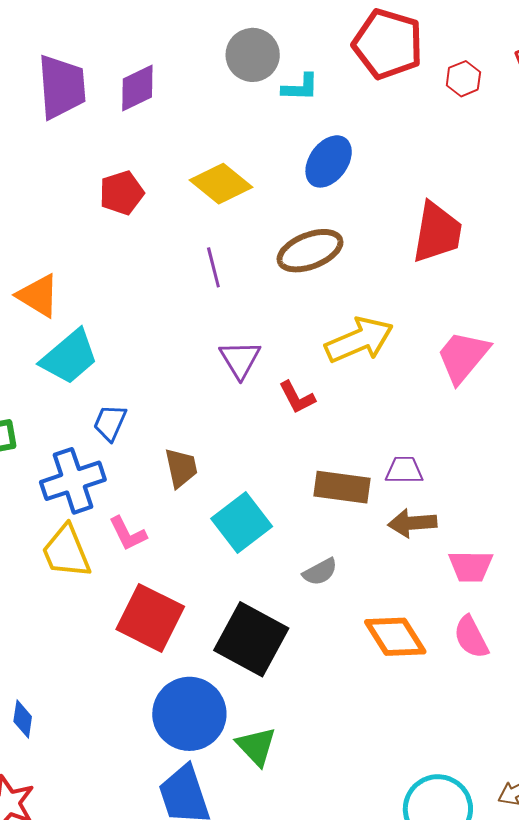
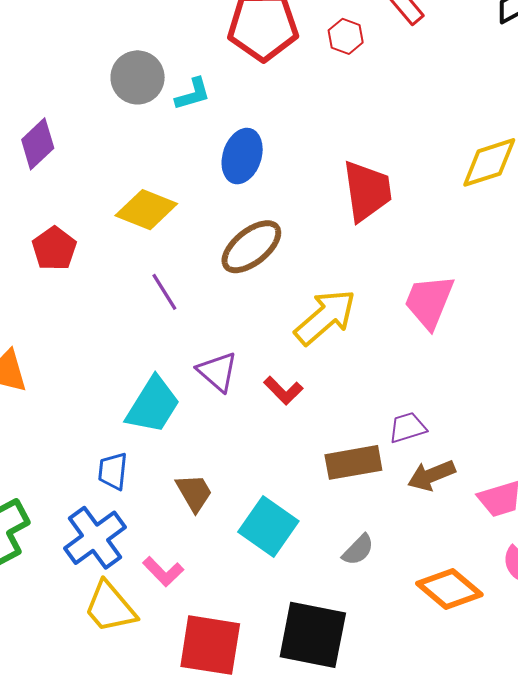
cyan trapezoid: (69, 357) -> (153, 405), moved

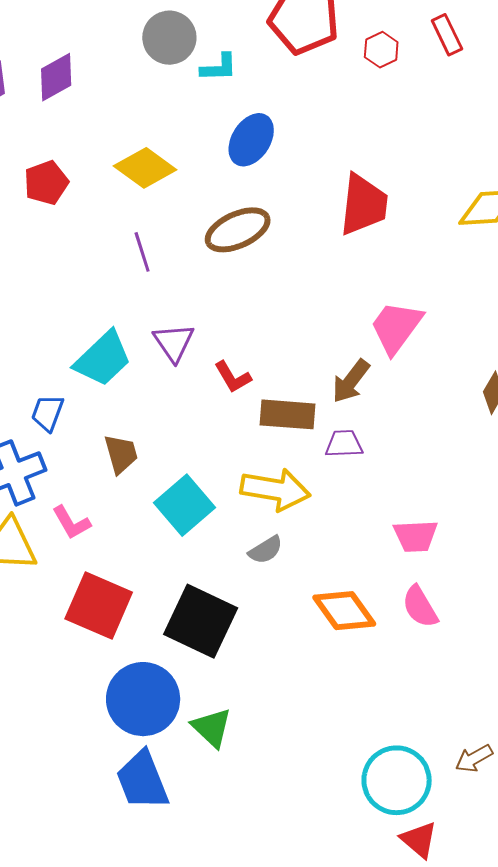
yellow arrow: (325, 317) -> (275, 490), moved, turned 36
brown rectangle: (353, 462) -> (287, 414), moved
brown arrow: (431, 475) -> (351, 381), moved, turned -45

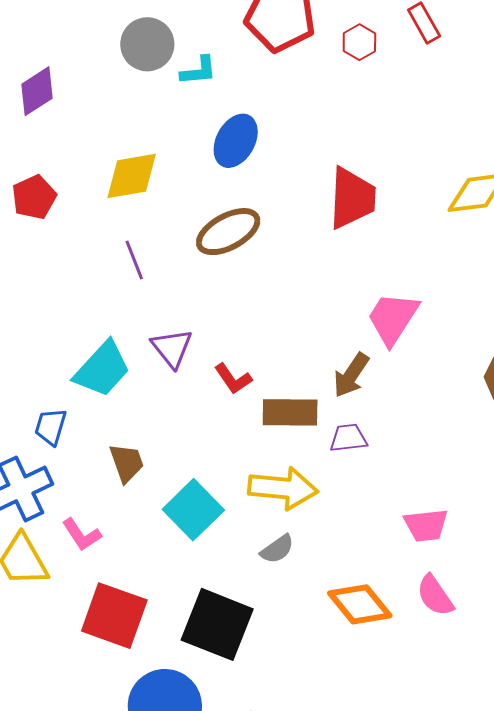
yellow diamond: (145, 168) -> (132, 176), turned -42

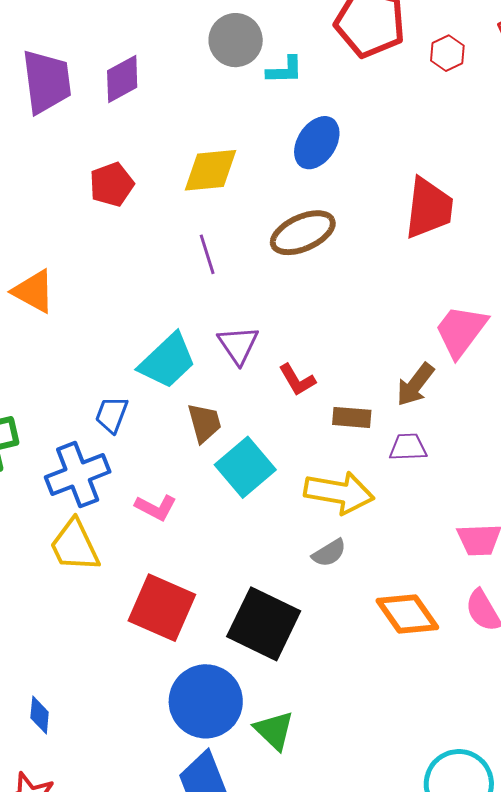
brown rectangle: (290, 412) -> (352, 417), size x0.7
brown trapezoid: (127, 463) -> (204, 423), moved
cyan square: (193, 510) -> (245, 467), moved
pink L-shape: (82, 535) -> (156, 507), moved, turned -33

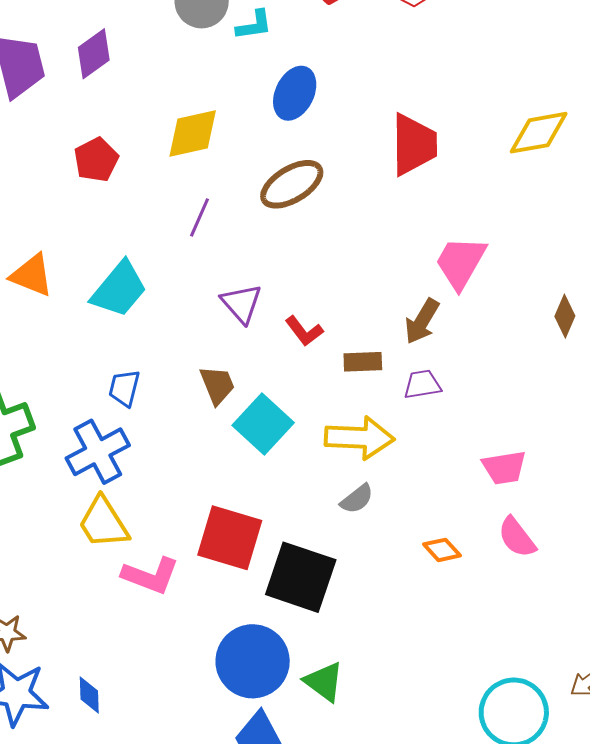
purple line: (207, 254) -> (199, 217), turned 48
cyan trapezoid: (167, 361) -> (119, 289), moved
pink L-shape: (156, 507) -> (151, 576), moved, size x1.4
red square: (162, 608) -> (230, 538), moved
orange diamond: (407, 614) -> (442, 550), size x0.6

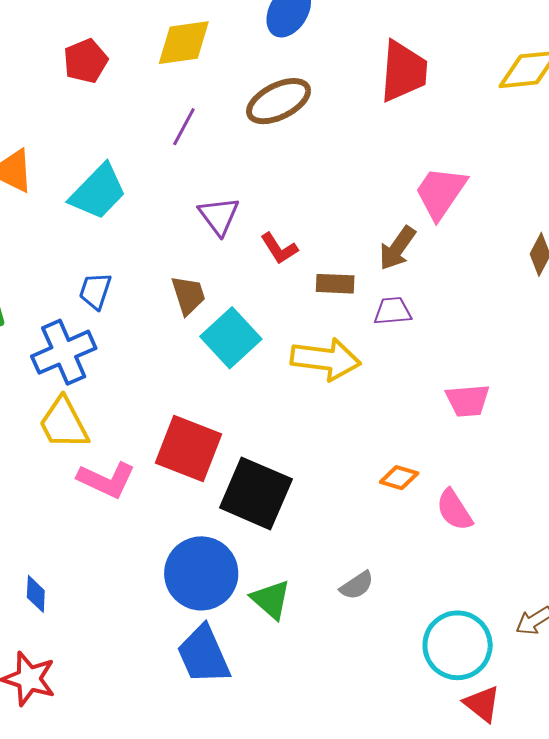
gray semicircle: (357, 499) -> (357, 585), moved
pink semicircle: (517, 537) -> (454, 510), moved
orange diamond: (442, 550) -> (399, 478), turned -36

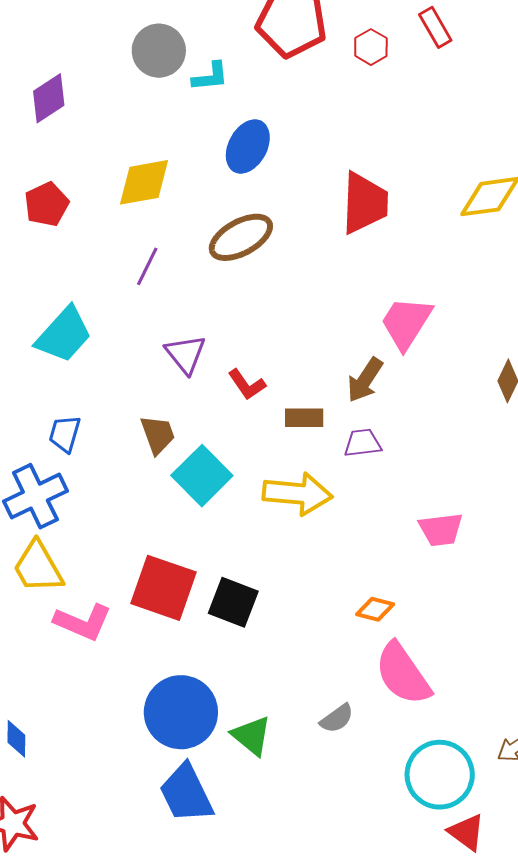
black square: (256, 493) -> (233, 602), moved, size x0.7
pink semicircle: (454, 510) -> (403, 674), moved, size x1.5

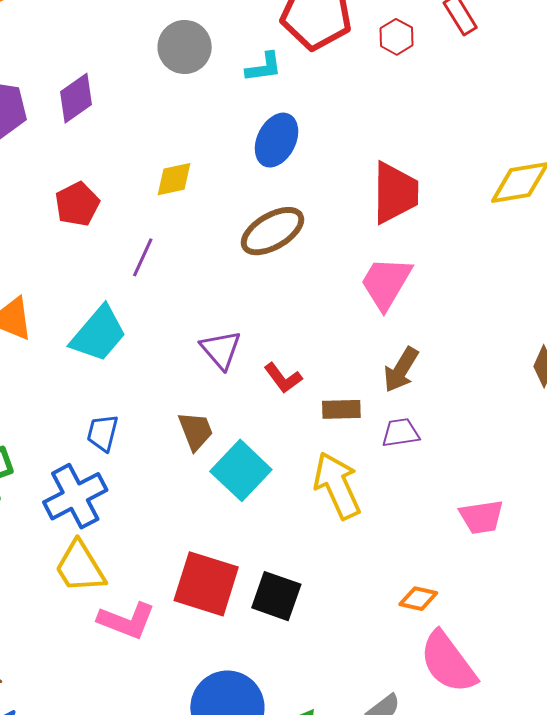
cyan L-shape: (210, 77) -> (264, 67), moved
yellow diamond: (144, 182) -> (174, 179), size x0.7
purple line: (147, 266) -> (143, 257), moved
pink trapezoid: (406, 323) -> (386, 283), moved
yellow arrow: (298, 494) -> (337, 485), turned -118

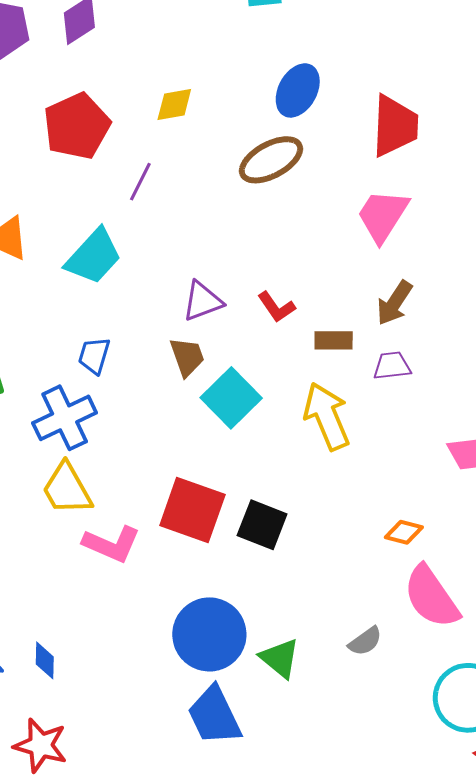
blue ellipse: (277, 140) -> (298, 90), moved
red pentagon: (77, 204) -> (77, 126), size x1.5
purple triangle: (221, 350) -> (203, 301), moved, turned 48

